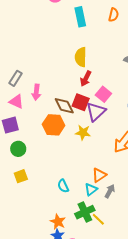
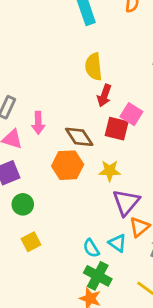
red square: (81, 102) -> (117, 129), moved
purple triangle: (96, 112) -> (126, 202), moved
cyan triangle: (91, 189) -> (118, 243), moved, turned -40
green cross: (85, 212) -> (98, 276), moved, turned -30

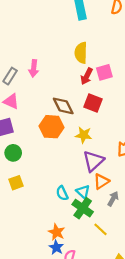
pink square: (131, 114) -> (104, 72), moved, turned 35
pink arrow: (38, 123) -> (34, 68), moved
green cross: (98, 276) -> (83, 208), moved

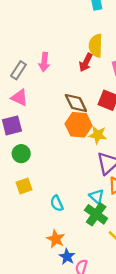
red arrow: (87, 76) -> (86, 62), moved
orange hexagon: (52, 127) -> (79, 125), moved
cyan semicircle: (62, 193) -> (57, 203), moved
orange star: (57, 232) -> (56, 239), moved

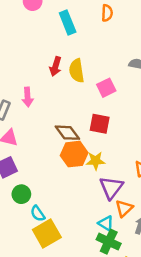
red arrow: (86, 62) -> (55, 66), moved
yellow square: (24, 186) -> (47, 234), moved, size x1.6
cyan semicircle: (57, 203) -> (38, 214), moved

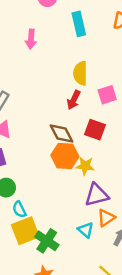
red arrow: (55, 66) -> (74, 100), moved
pink arrow: (28, 97) -> (31, 39), moved
purple triangle: (111, 188) -> (97, 195), turned 30
green cross: (109, 242) -> (47, 241), moved

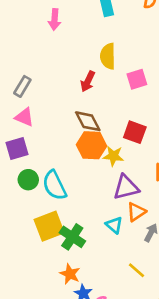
red arrow: (74, 100) -> (88, 81), moved
red square: (95, 130) -> (135, 132), moved
cyan semicircle: (19, 209) -> (54, 185), moved, size x1.6

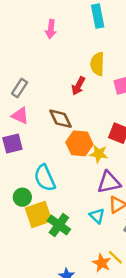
brown diamond: (88, 121) -> (61, 119), moved
green circle: (28, 180) -> (22, 197), moved
orange star: (70, 274) -> (102, 263), moved

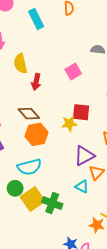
yellow semicircle: (97, 64) -> (20, 64), moved
orange hexagon: (79, 143) -> (36, 134), moved
yellow star: (99, 154) -> (69, 124), moved
cyan semicircle: (45, 178) -> (29, 167), turned -65

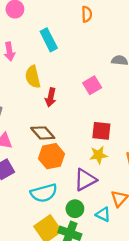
cyan rectangle: (36, 19) -> (49, 40), moved
yellow star: (69, 124) -> (99, 155), moved
purple triangle: (84, 156) -> (85, 180), moved
green circle: (15, 188) -> (75, 209), moved

